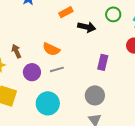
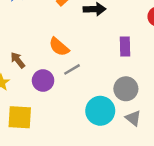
orange semicircle: (51, 49) -> (59, 47), turned 30
cyan circle: (48, 103) -> (100, 111), moved

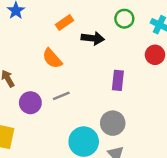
orange semicircle: (59, 47) -> (52, 58), moved

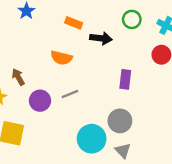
orange rectangle: (65, 23) -> (74, 23), turned 56
orange semicircle: (52, 58) -> (61, 58), turned -35

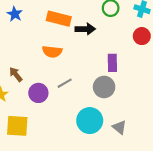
orange rectangle: (74, 23) -> (59, 19), size x1.5
gray circle: (120, 121) -> (104, 87), moved

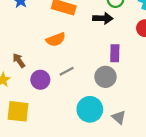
black arrow: (85, 29) -> (103, 18), moved
orange semicircle: (52, 52) -> (56, 40), turned -30

